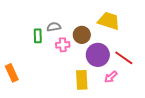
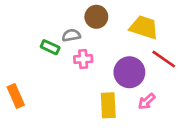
brown circle: (82, 35) -> (96, 17), moved
green rectangle: (38, 36) -> (50, 47), turned -64
red line: (124, 58) -> (164, 59), moved

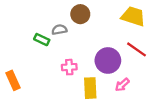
yellow trapezoid: (144, 27) -> (133, 16), moved
pink cross: (83, 59) -> (69, 67), moved

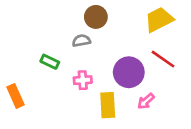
yellow trapezoid: (133, 16) -> (159, 20), turned -45
gray semicircle: (59, 30) -> (81, 41), moved
green rectangle: (42, 40) -> (50, 62), moved

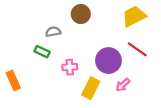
gray semicircle: (81, 41) -> (53, 32), moved
yellow rectangle: (108, 105) -> (91, 88), turned 30

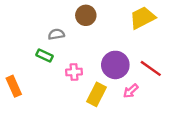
red line: (137, 49) -> (151, 68), moved

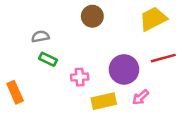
gray semicircle: (56, 34) -> (40, 36), moved
red line: (151, 68) -> (163, 58), moved, turned -50
yellow rectangle: (96, 94) -> (104, 101), turned 50

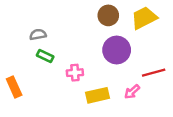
brown circle: (92, 16) -> (108, 15), moved
red line: (163, 58) -> (154, 73), moved
purple circle: (124, 69) -> (117, 50), moved

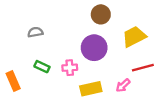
yellow trapezoid: (144, 18) -> (134, 37), moved
purple circle: (117, 50) -> (94, 48), moved
green rectangle: (45, 56) -> (42, 67), moved

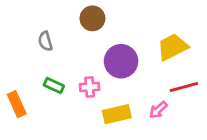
brown circle: (101, 14) -> (92, 18), moved
gray semicircle: (35, 32) -> (45, 41), turned -96

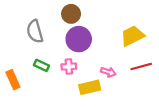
gray semicircle: (45, 41) -> (35, 31), size x1.5
purple circle: (121, 61) -> (79, 39), moved
pink arrow: (158, 110) -> (108, 72), moved, turned -120

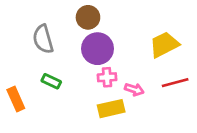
pink cross: (69, 67) -> (107, 77), moved

